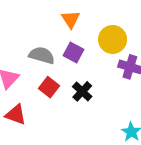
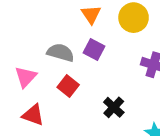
yellow circle: (113, 39) -> (134, 18), moved
black cross: (82, 91) -> (114, 107), moved

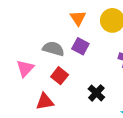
red triangle: (33, 115) -> (45, 102), moved, turned -30

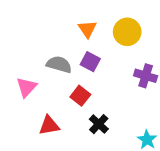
red square: (60, 76) -> (80, 96), moved
black cross: (96, 93) -> (99, 124), moved

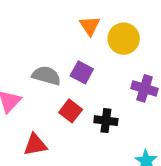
orange triangle: (87, 29) -> (90, 26), moved
black cross: (99, 124) -> (106, 121), moved, turned -36

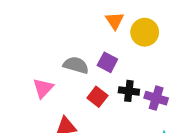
purple cross: (144, 88) -> (156, 98), moved
black cross: (106, 121) -> (129, 91), moved

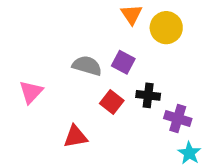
pink triangle: (43, 88) -> (31, 92), moved
purple cross: (156, 98) -> (178, 118), moved

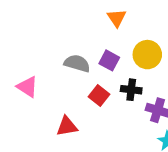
yellow circle: (166, 28) -> (147, 55), moved
pink triangle: (31, 92) -> (27, 87), turned -40

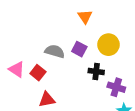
red square: (99, 96) -> (38, 73), moved

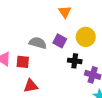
red square: (38, 73) -> (23, 62), turned -32

